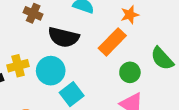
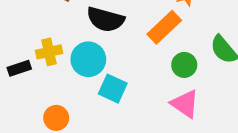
cyan square: (72, 94) -> (113, 89), turned -30

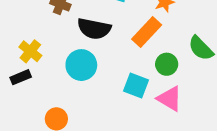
yellow cross: (49, 52) -> (30, 51), moved, turned -35
cyan square: (113, 89) -> (136, 86), moved

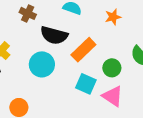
orange rectangle: (147, 32) -> (83, 50), moved

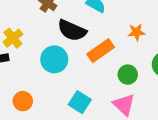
orange star: (113, 17) -> (136, 32), moved
cyan square: (86, 84) -> (80, 102), moved

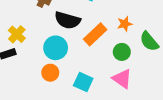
orange star: (136, 32) -> (125, 24), moved
orange circle: (23, 101) -> (50, 73), moved

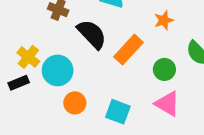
black semicircle: (67, 20) -> (92, 34), turned -145
orange star: (125, 24) -> (164, 20), moved
cyan circle: (56, 48) -> (58, 70), moved

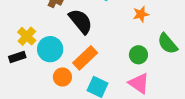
orange rectangle: (129, 50) -> (85, 58), moved

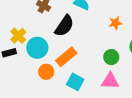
black semicircle: (81, 21) -> (64, 26), turned 70
pink triangle: (139, 83) -> (110, 81), turned -36

